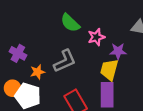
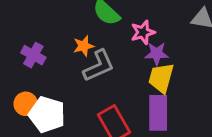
purple star: (118, 51) -> (157, 54), moved
orange star: (38, 72) -> (84, 46), moved

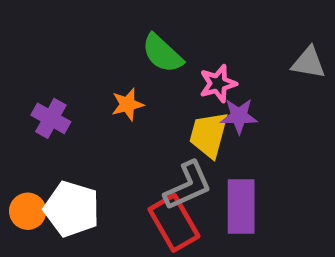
gray L-shape: (99, 66) -> (188, 186), moved
yellow trapezoid: (161, 78) -> (209, 135), moved
orange circle: (26, 104) -> (28, 211), moved

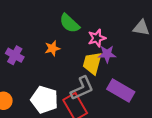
purple rectangle: (241, 207) -> (121, 91), moved, turned -60
white pentagon: (72, 209) -> (44, 100), moved

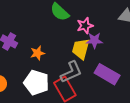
orange star: (52, 48) -> (38, 53), moved

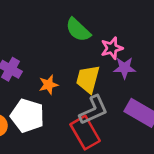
yellow trapezoid: (81, 49) -> (88, 79), moved
white pentagon: (36, 83) -> (27, 116), moved

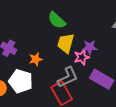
pink star: (112, 48) -> (82, 57), moved
yellow trapezoid: (88, 79) -> (66, 43), moved

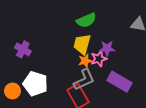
green semicircle: (57, 20) -> (86, 20), moved, turned -66
orange star: (36, 59) -> (85, 61), moved

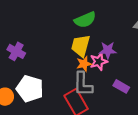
gray L-shape: (84, 80) -> (83, 84), turned 115
purple rectangle: (120, 82) -> (121, 86), size x0.6

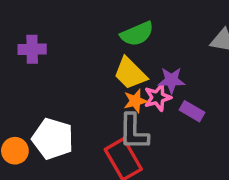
yellow trapezoid: (81, 46) -> (130, 73), turned -60
purple cross: (16, 51) -> (32, 49), moved, turned -30
purple rectangle: (121, 86) -> (192, 111), moved

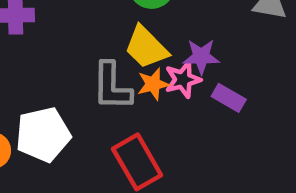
gray L-shape: (134, 132) -> (112, 86), moved
white pentagon: (53, 139) -> (43, 134), turned -30

